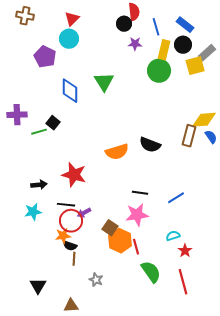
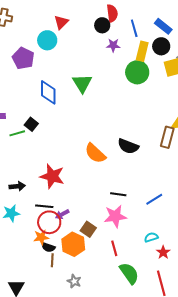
red triangle: (72, 19) -> (61, 22), moved
orange semicircle: (117, 152) -> (95, 153), turned 60
orange hexagon: (120, 241) -> (73, 244), moved

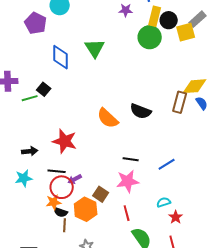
black circle: (161, 46) -> (169, 20), moved

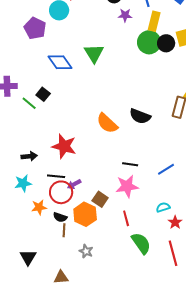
black circle: (169, 20) -> (166, 43), moved
blue diamond: (61, 57) -> (60, 62), turned -35
green line: (30, 98) -> (29, 103), turned 56
orange star: (54, 202) -> (39, 207), moved

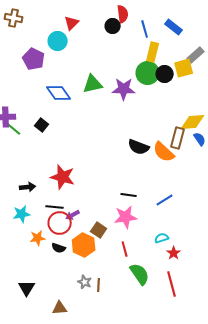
purple star: (125, 15) -> (124, 89), moved, size x1.6
green triangle: (94, 53) -> (93, 84), turned 50
green line: (29, 103) -> (14, 129), moved
orange semicircle: (107, 123) -> (164, 152), moved
brown line: (64, 230) -> (99, 285), moved

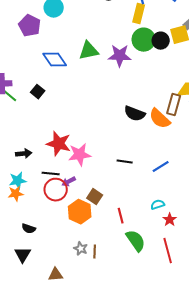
yellow rectangle: (153, 52) -> (139, 14), moved
pink star: (126, 217) -> (80, 155), moved
orange star: (38, 238) -> (16, 194), moved
black semicircle: (59, 248) -> (29, 229), moved

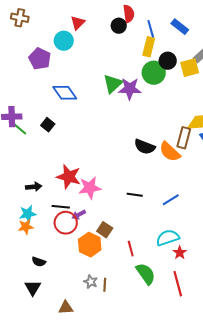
black circle: (161, 41) -> (168, 61), moved
green triangle: (89, 51) -> (113, 84), moved, turned -30
cyan semicircle: (158, 205) -> (168, 238), size x1.6

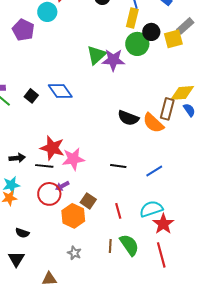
blue diamond: (65, 93) -> (60, 91), moved
black line: (61, 207) -> (44, 166), moved
red line: (131, 249) -> (118, 211), moved
red star: (180, 253) -> (163, 224), size x1.5
brown line: (105, 285) -> (110, 246), moved

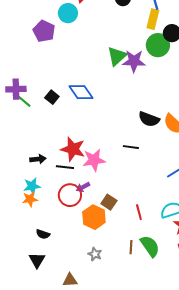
black line: (118, 166) -> (131, 147), moved

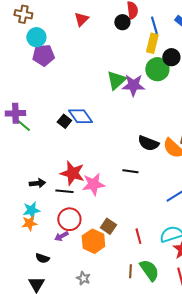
cyan circle: (68, 13) -> (36, 37), moved
purple pentagon: (44, 31) -> (43, 55), turned -30
black square: (52, 97) -> (64, 121), moved
purple arrow: (83, 187) -> (61, 236), moved
gray star: (95, 254) -> (83, 278), moved

